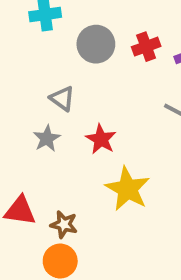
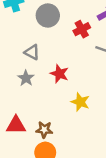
red cross: (146, 47) -> (82, 29), moved
yellow star: (128, 189) -> (80, 102), size x0.7

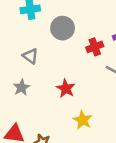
gray triangle: (32, 52) -> (30, 56), moved
gray star: (26, 78) -> (22, 88), moved

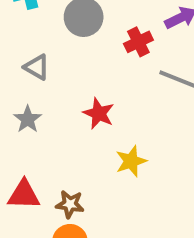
yellow star: (83, 120) -> (131, 161), turned 30

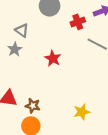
gray star: (28, 119) -> (15, 49), moved
yellow star: (131, 161) -> (82, 112), moved

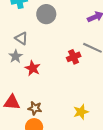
red cross: (78, 22) -> (74, 57), moved
red star: (53, 58) -> (33, 68), moved

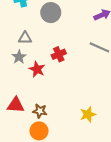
gray triangle: (21, 38) -> (25, 38), turned -32
red cross: (74, 57) -> (59, 54), moved

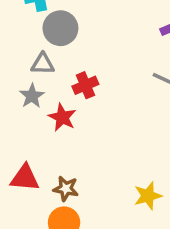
gray circle: (51, 13) -> (60, 28), moved
red cross: (59, 54) -> (85, 85), moved

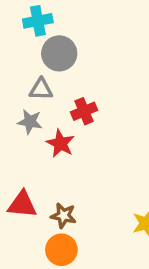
gray star: (32, 96) -> (30, 122), turned -30

